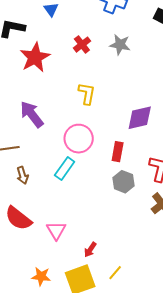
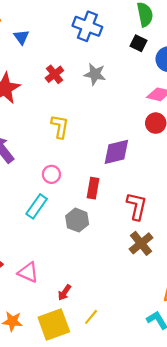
pink circle: (79, 139) -> (51, 174), size x0.6
gray hexagon: (123, 182) -> (77, 220), moved
pink triangle: (56, 230) -> (28, 272), turned -35

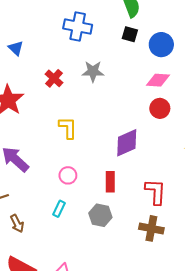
cyan rectangle: (37, 206) -> (59, 209), size x0.7
brown cross: (141, 243) -> (151, 228), moved, turned -30

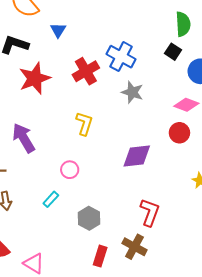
blue cross: (78, 27) -> (121, 57), moved
gray star: (93, 71) -> (132, 92), moved
red cross: (54, 78) -> (86, 71), size x1.4
red rectangle: (110, 182) -> (100, 256), moved

